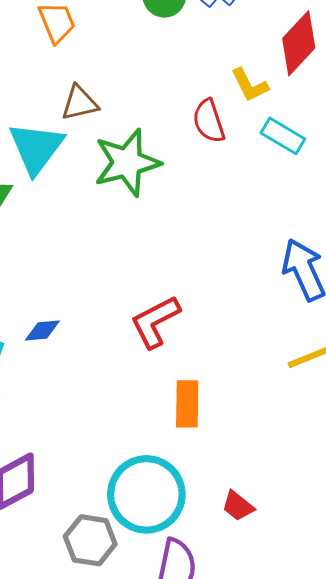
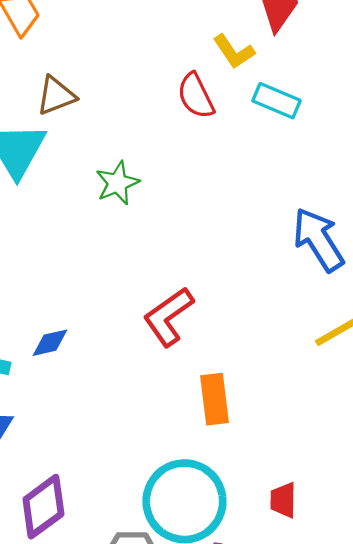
green star: (127, 163) -> (117, 183), moved, size x0.6
red trapezoid: (238, 506) -> (283, 500), turned 60

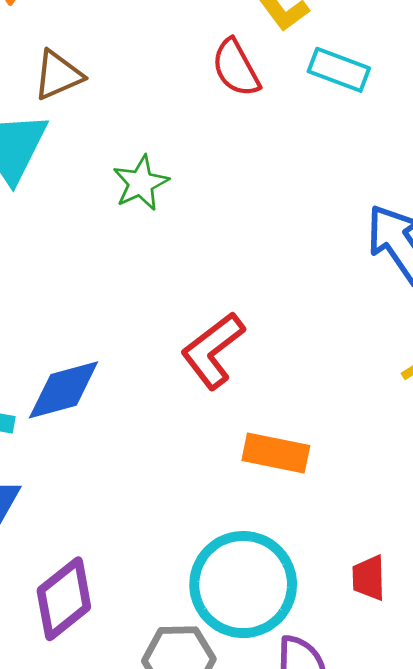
blue diamond: (50, 343) -> (64, 390), size x1.6
orange rectangle: (214, 399) -> (276, 453), turned -69

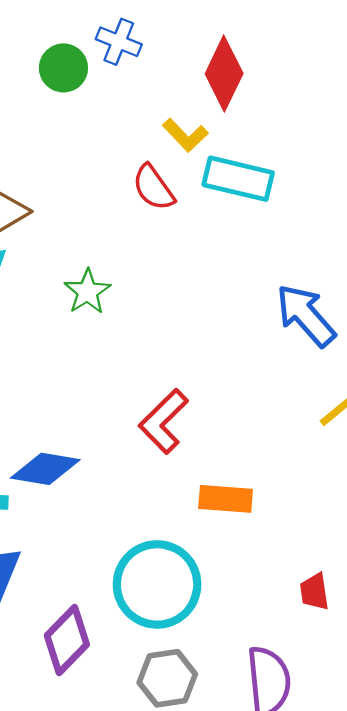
cyan rectangle: (339, 70) -> (238, 179), size x1.4
blue diamond: (64, 390) -> (45, 469), turned 32
cyan circle: (243, 585) -> (157, 584), moved

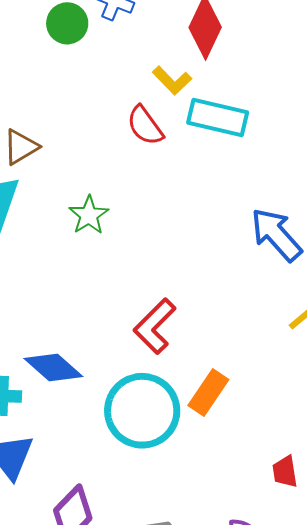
blue diamond: (45, 469) -> (53, 368), turned 32
orange rectangle: (226, 499) -> (208, 392), turned -60
cyan circle: (157, 584) -> (142, 411), moved

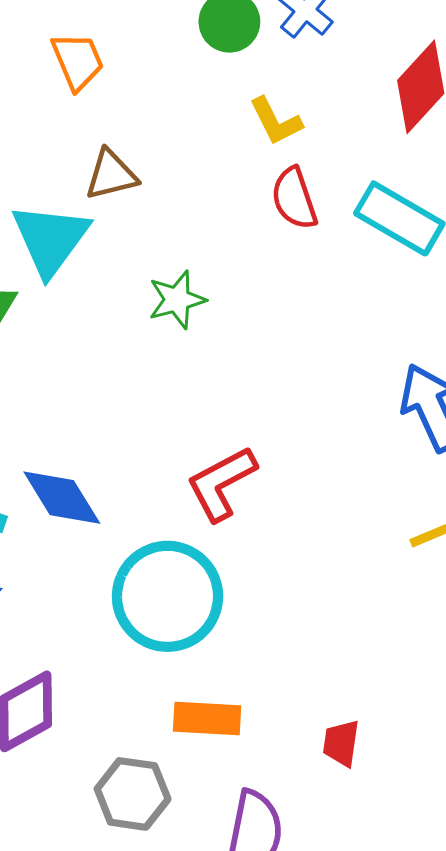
yellow L-shape: (172, 80) -> (276, 121), moved
orange rectangle: (208, 392) -> (207, 718), moved, turned 42

